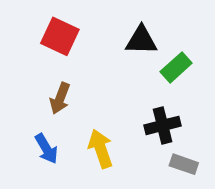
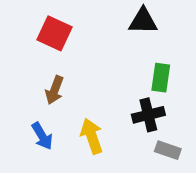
black triangle: (141, 40) -> (143, 21), moved
green rectangle: (176, 67) -> (161, 78), moved, turned -40

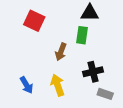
green rectangle: (161, 78) -> (82, 35), moved
brown arrow: (55, 90) -> (61, 52), moved

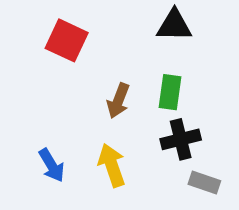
green rectangle: (82, 35) -> (170, 92), moved

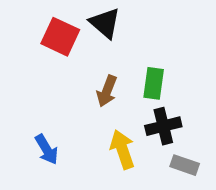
black triangle: (174, 25) -> (105, 23), moved, turned 40
yellow arrow: (112, 165) -> (122, 149), moved

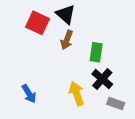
brown arrow: (107, 91) -> (67, 40), moved
black cross: (163, 126) -> (102, 79), turned -35

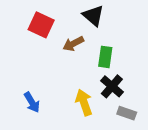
black triangle: (66, 14) -> (93, 16), moved
brown arrow: (67, 40) -> (73, 44), turned 42

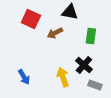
black triangle: (93, 16) -> (70, 12), turned -30
green rectangle: (105, 57) -> (91, 36), moved

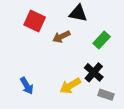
green rectangle: (91, 36) -> (102, 40), turned 35
yellow arrow: (63, 77) -> (70, 86), turned -102

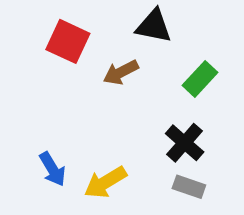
yellow arrow: (70, 86) -> (105, 182), moved
gray rectangle: (106, 95) -> (189, 187), moved

